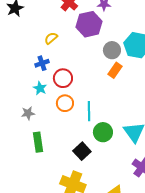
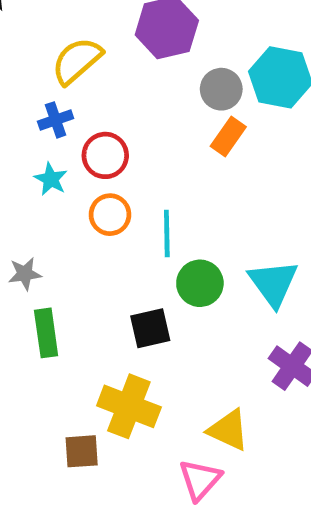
yellow semicircle: (51, 38) -> (77, 61), size x1.6
gray star: (28, 113) -> (25, 274), moved
green rectangle: (38, 142) -> (46, 333), moved
black square: (82, 151) -> (150, 328), turned 30

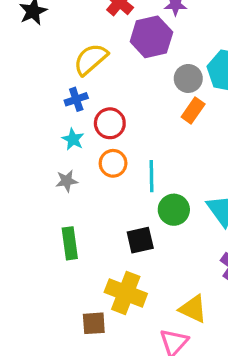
gray star: (25, 274) -> (67, 181), moved

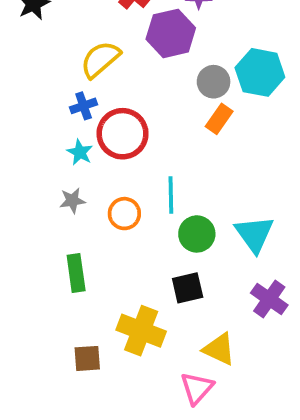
red circle: (110, 123) -> (123, 134), size x1.4
orange circle: (113, 163) -> (124, 214), moved
black square: (140, 240) -> (188, 288), moved
brown square: (94, 323) -> (87, 358), moved

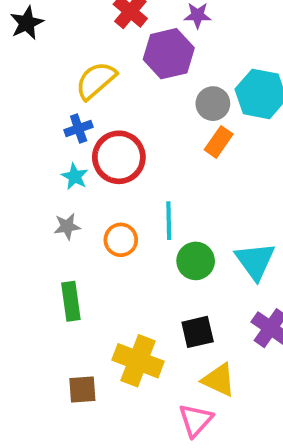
black square: (188, 288) -> (198, 332), moved

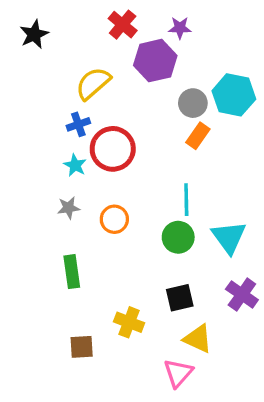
cyan line: (169, 221) -> (186, 200), moved
yellow cross: (138, 361) -> (129, 322), size x0.7

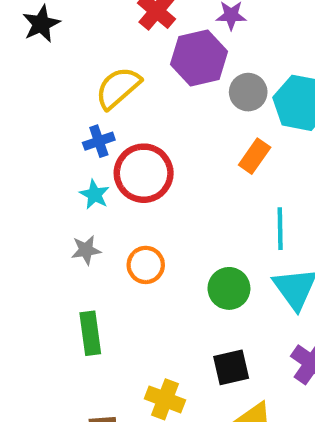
gray circle: (193, 103) -> (248, 92), moved
cyan line: (186, 200) -> (280, 229), moved

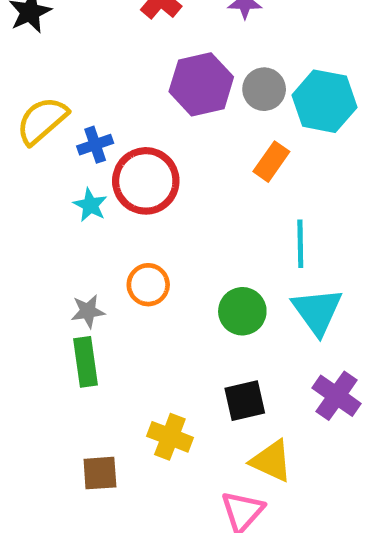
purple hexagon: (199, 58) -> (201, 84), moved
yellow semicircle: (118, 88) -> (42, 121), moved
gray star: (86, 250) -> (88, 311), moved

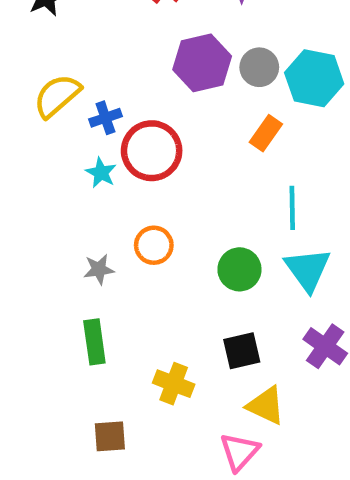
green rectangle: (85, 362) -> (94, 342), moved
brown square: (100, 473) -> (110, 436), moved

